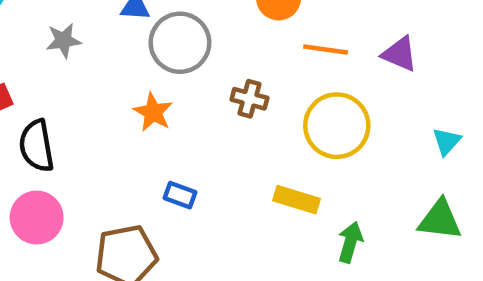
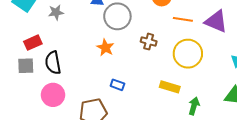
gray star: (63, 41) -> (56, 12), moved
purple triangle: (400, 54) -> (216, 21), size x1.4

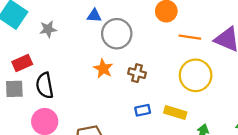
brown cross: (149, 42) -> (137, 73), moved
blue rectangle: (117, 85) -> (143, 110), moved, turned -32

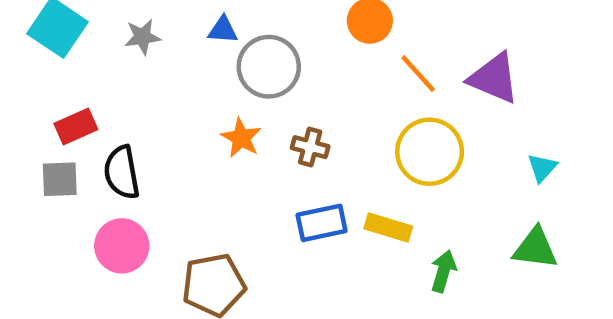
gray star: (48, 29) -> (142, 37), moved
orange line: (190, 37) -> (418, 74), turned 40
blue rectangle: (143, 110) -> (322, 223), size x1.5

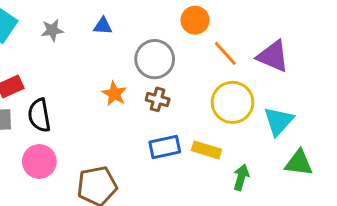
gray circle: (269, 67) -> (155, 59), moved
cyan triangle: (542, 168) -> (279, 121), moved, size x1.6

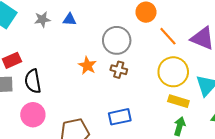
blue triangle: (103, 26) -> (70, 19), moved
blue rectangle: (165, 147) -> (120, 117), moved
yellow rectangle: (207, 150) -> (178, 101), moved

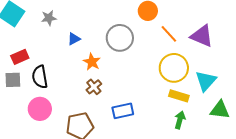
blue triangle: (70, 19) -> (74, 39), moved, turned -32
brown cross: (119, 70) -> (94, 87), moved, turned 35

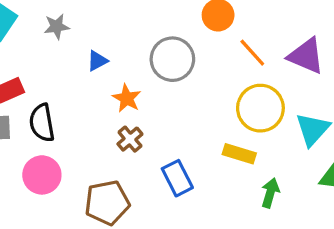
yellow rectangle: (179, 96) -> (239, 154), moved
blue rectangle: (123, 111) -> (177, 178), turned 75

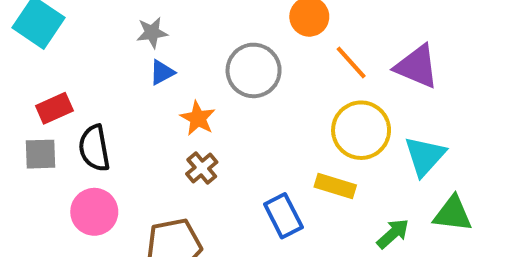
gray star: (57, 27) -> (152, 33), moved
blue rectangle: (177, 178) -> (283, 216), moved
green arrow: (270, 193) -> (393, 234), moved, turned 32

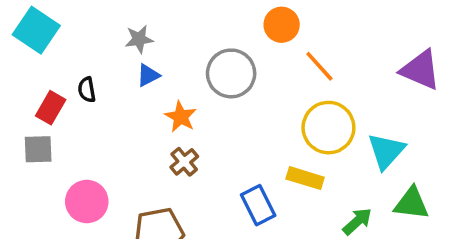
purple triangle: (417, 66) -> (420, 70), moved
red rectangle: (54, 108) -> (51, 108), turned -36
black semicircle: (94, 148) -> (87, 90), moved, size x0.6

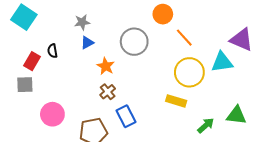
cyan triangle: (386, 151) -> (222, 62), moved, turned 40
blue rectangle: (258, 205) -> (126, 116), moved

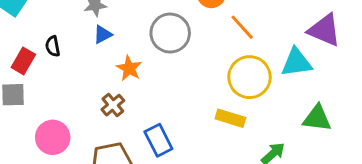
brown cross: (108, 92) -> (113, 105), moved
green triangle: (236, 115) -> (317, 118), moved

